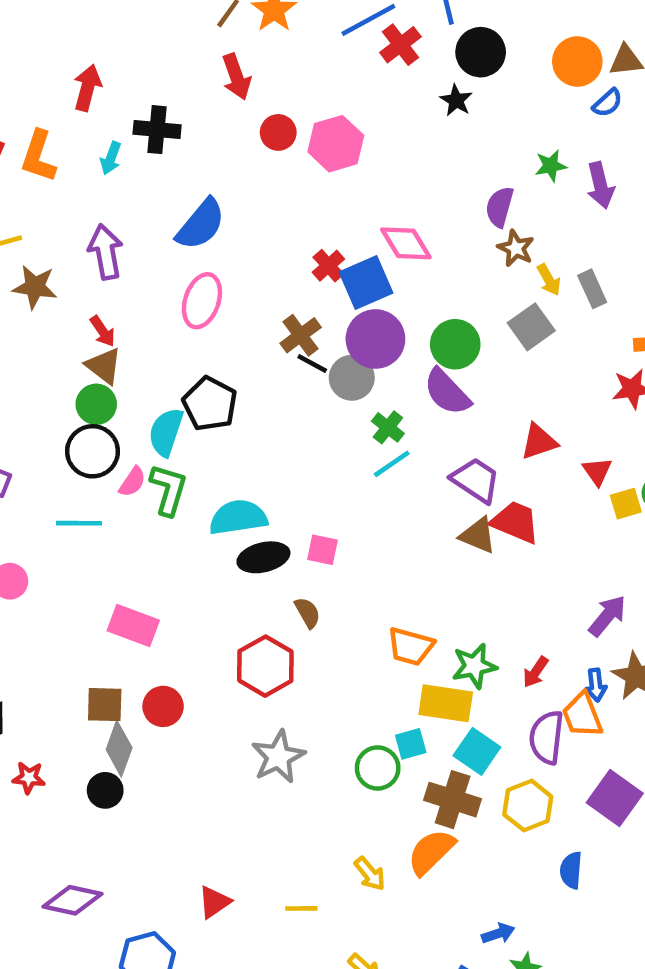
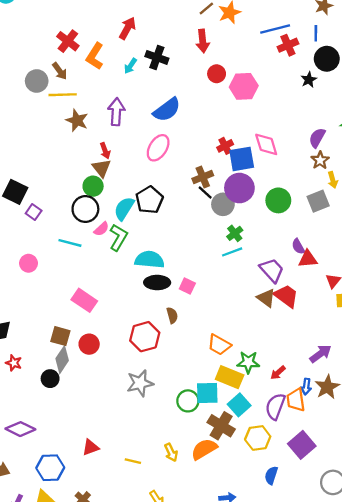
purple semicircle: (447, 392) -> (298, 246), moved, size x0.6
cyan square: (411, 744) -> (207, 393), size x1.5

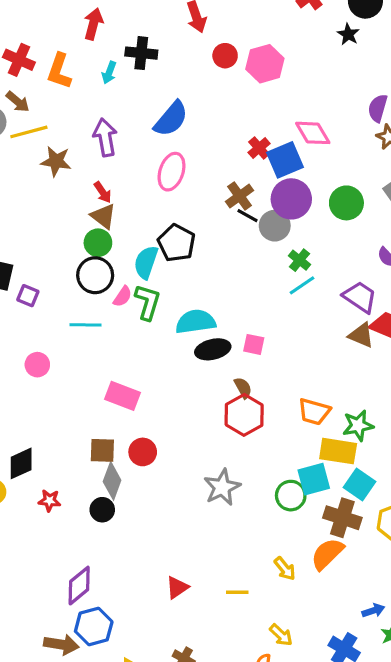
red hexagon: (145, 337) -> (244, 415), moved
purple diamond: (20, 429) -> (79, 586), turned -52
blue hexagon: (50, 468) -> (94, 626), moved

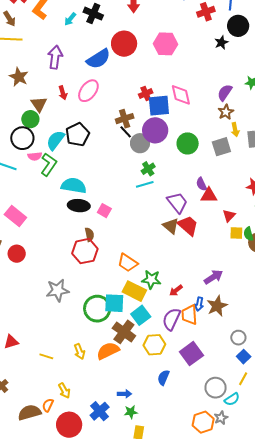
red circle: (225, 56) -> (124, 44), moved, size x1.6
brown star: (56, 161) -> (19, 77), moved
red arrow: (103, 192) -> (63, 93), moved
pink semicircle: (123, 296) -> (35, 156), turned 32
green circle: (291, 496) -> (97, 309), size x1.4

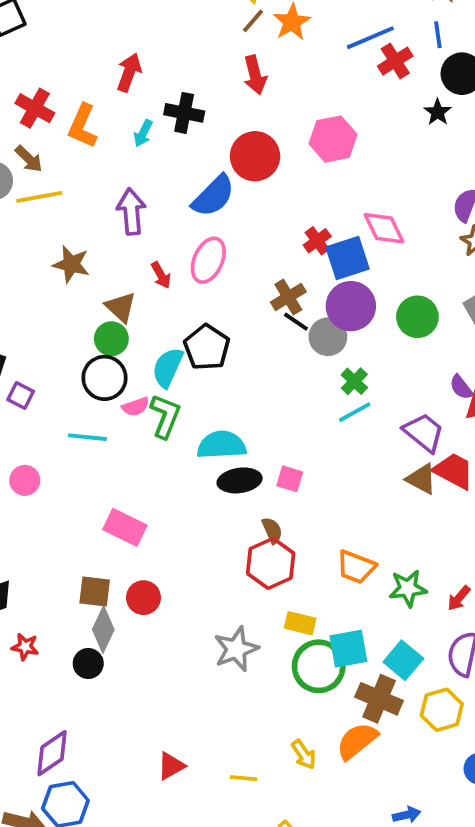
yellow rectangle: (134, 291) -> (300, 623), moved, size x0.7

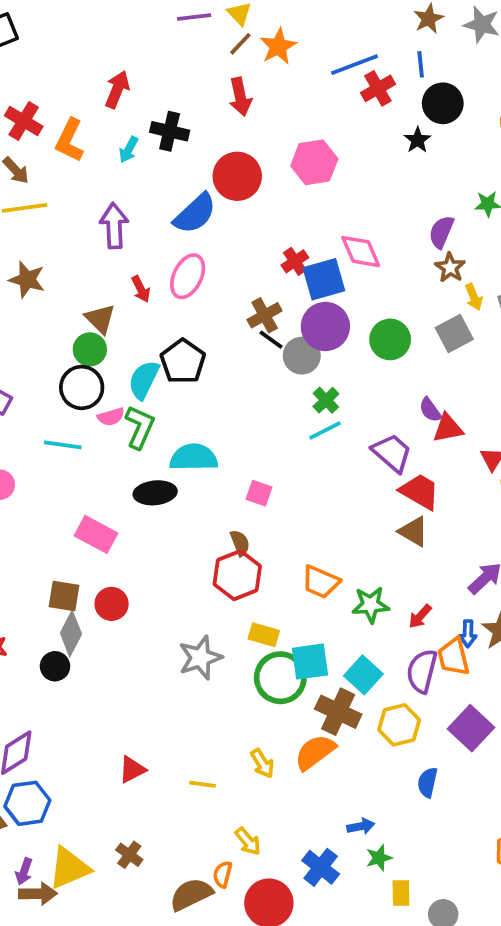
brown star: (71, 264) -> (27, 280), moved
brown triangle: (421, 479) -> (413, 531), moved
black ellipse: (240, 480) -> (155, 493), moved

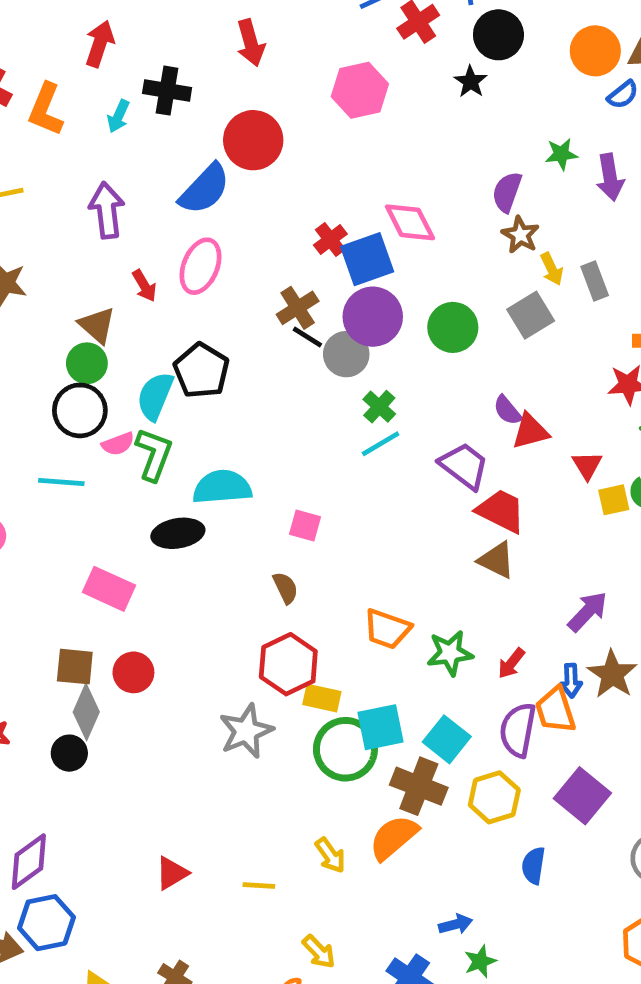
pink hexagon: (314, 162) -> (360, 90), moved
red hexagon: (237, 575) -> (288, 664), moved

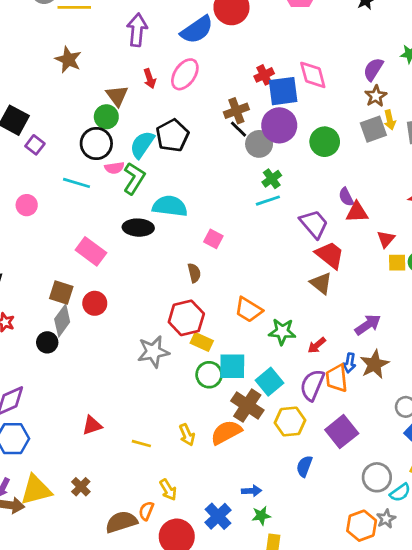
gray square: (531, 315) -> (373, 129), moved
green circle: (345, 749) -> (209, 375), size x0.7

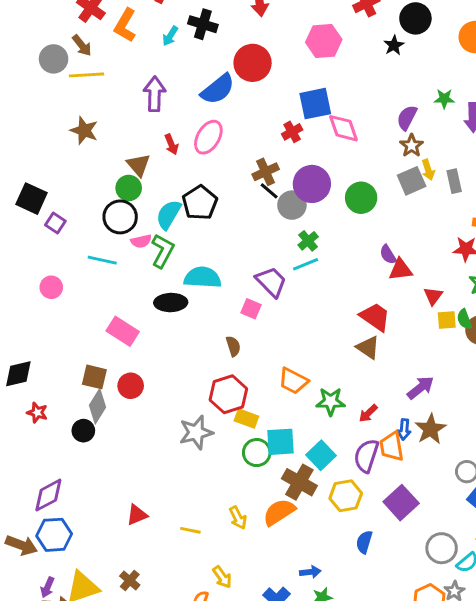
blue square: (283, 91) -> (315, 104), moved
purple trapezoid: (314, 224) -> (271, 282), moved

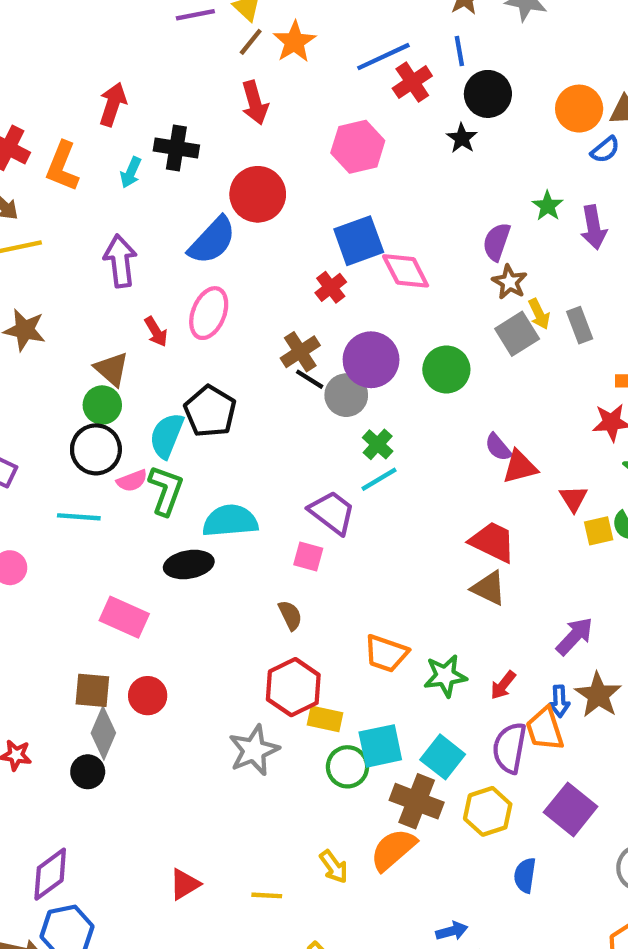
green star: (444, 99) -> (548, 206), turned -30

